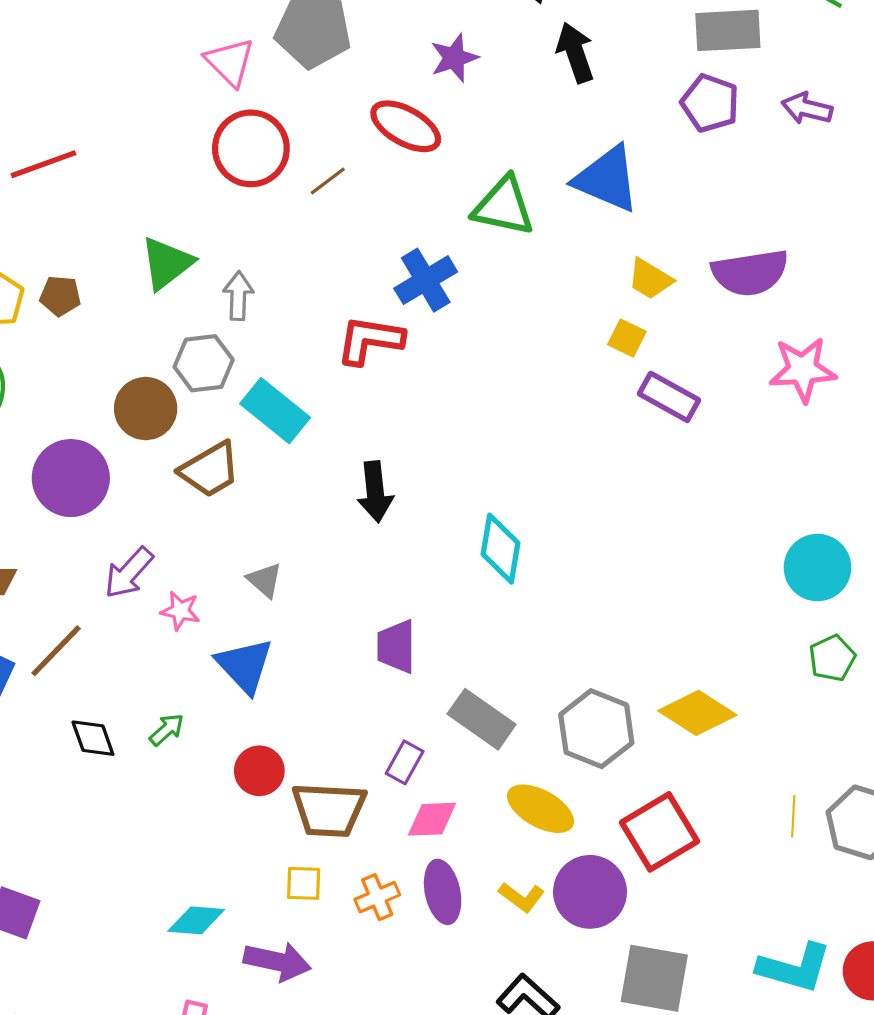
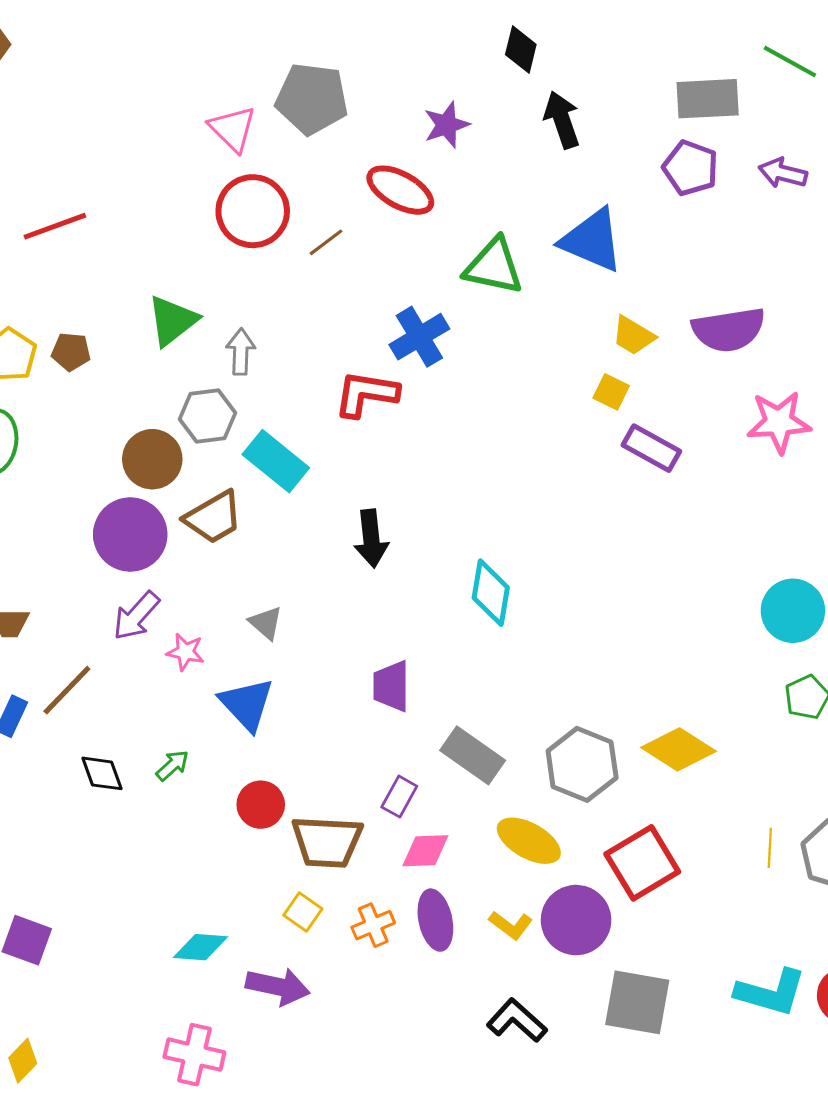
purple circle: (71, 478) -> (130, 534), moved
yellow square: (304, 883) -> (303, 912), turned 33

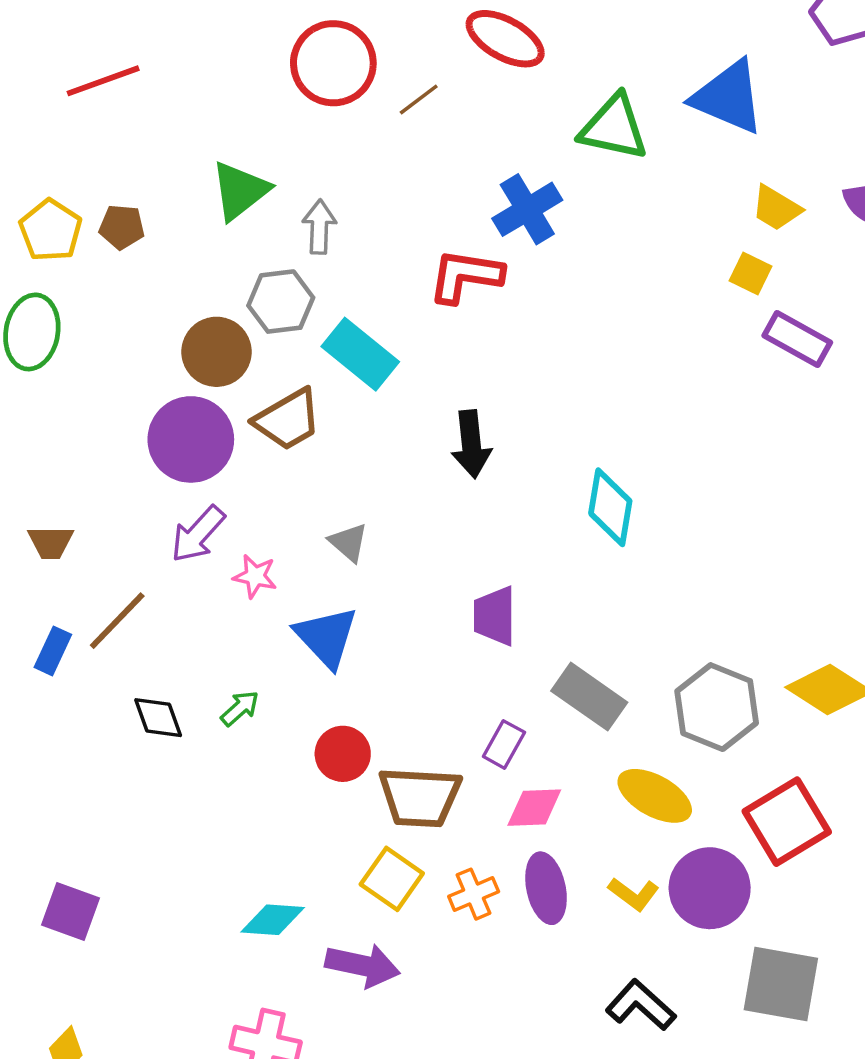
yellow square: (303, 912) -> (392, 879), size x1.4

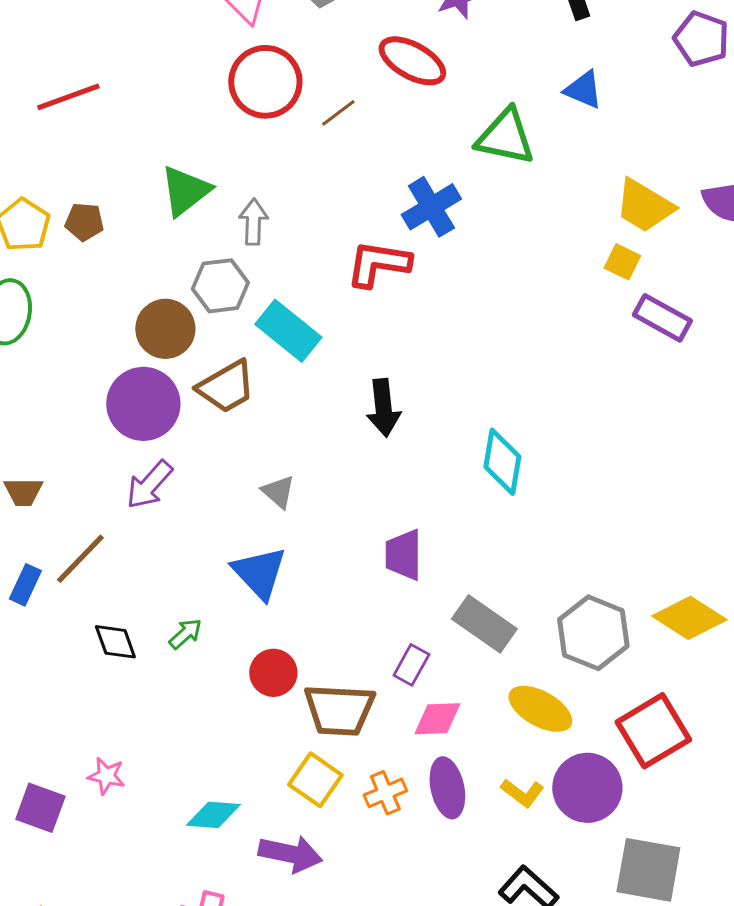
blue triangle: (728, 97) -> (583, 90), moved, size x0.6
yellow trapezoid: (776, 208) -> (644, 206), size x1.4
pink star: (255, 576) -> (106, 776), moved

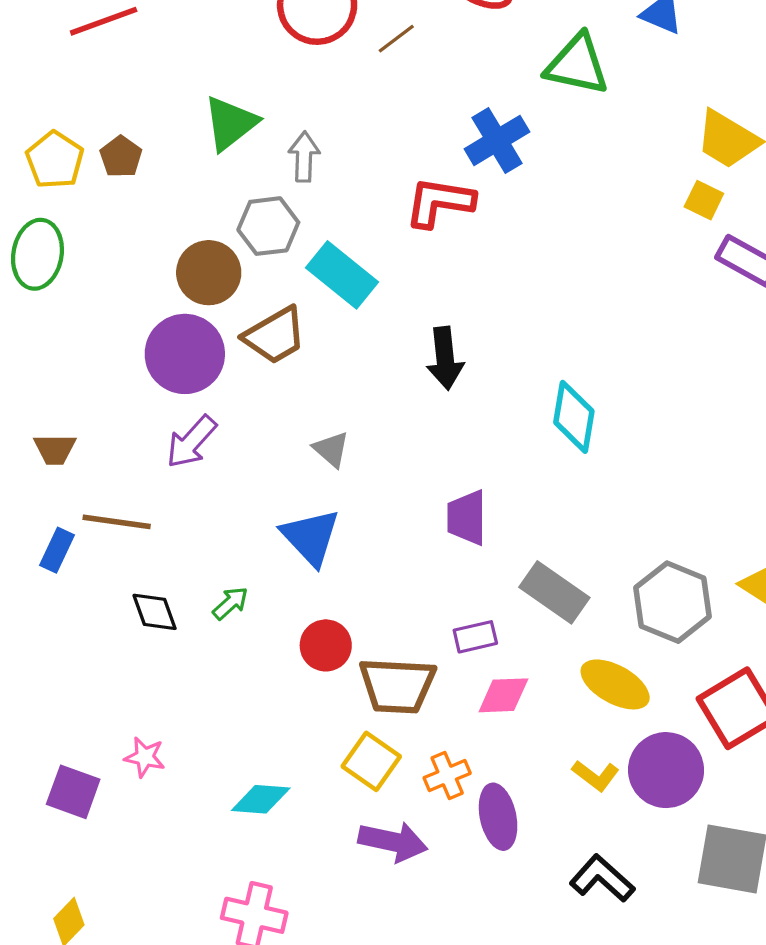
brown pentagon: (84, 222) -> (121, 157), turned 30
brown line: (80, 559) -> (117, 522), turned 54
purple rectangle: (411, 665) -> (475, 637), turned 48
purple ellipse: (447, 788) -> (498, 817), moved
purple arrow: (290, 854) -> (393, 842), moved

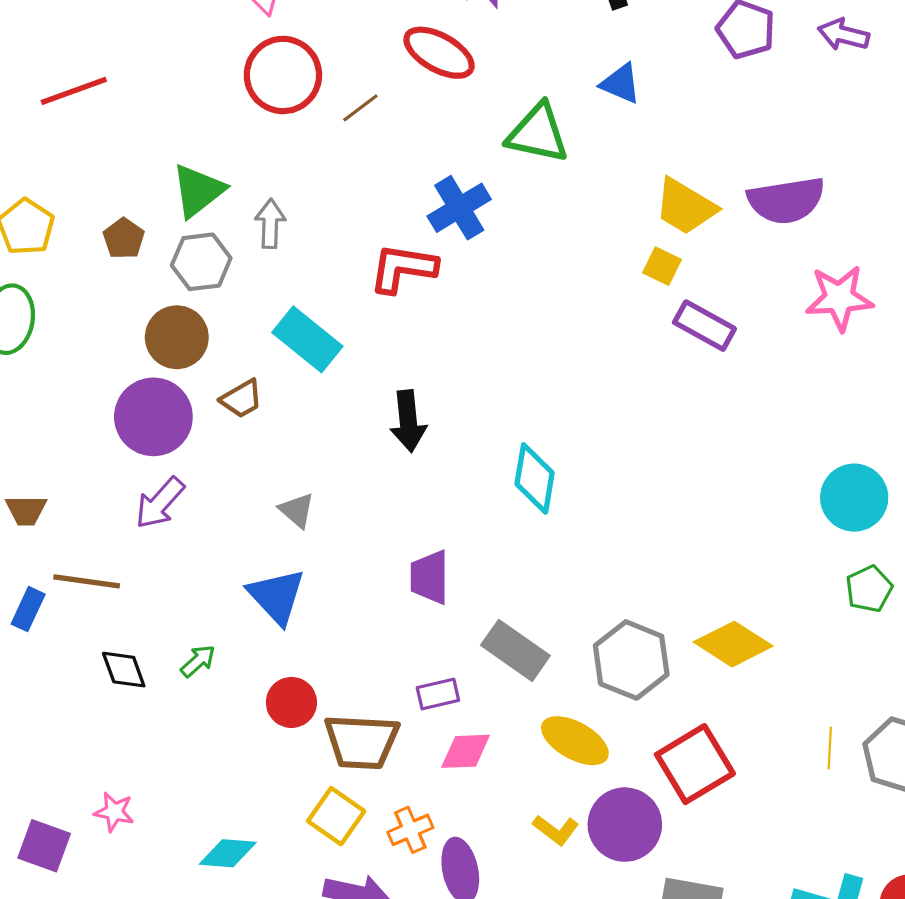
brown pentagon: (121, 157) -> (124, 238), moved
gray hexagon: (268, 226) -> (201, 262), moved
brown trapezoid: (275, 336) -> (242, 399), size x0.7

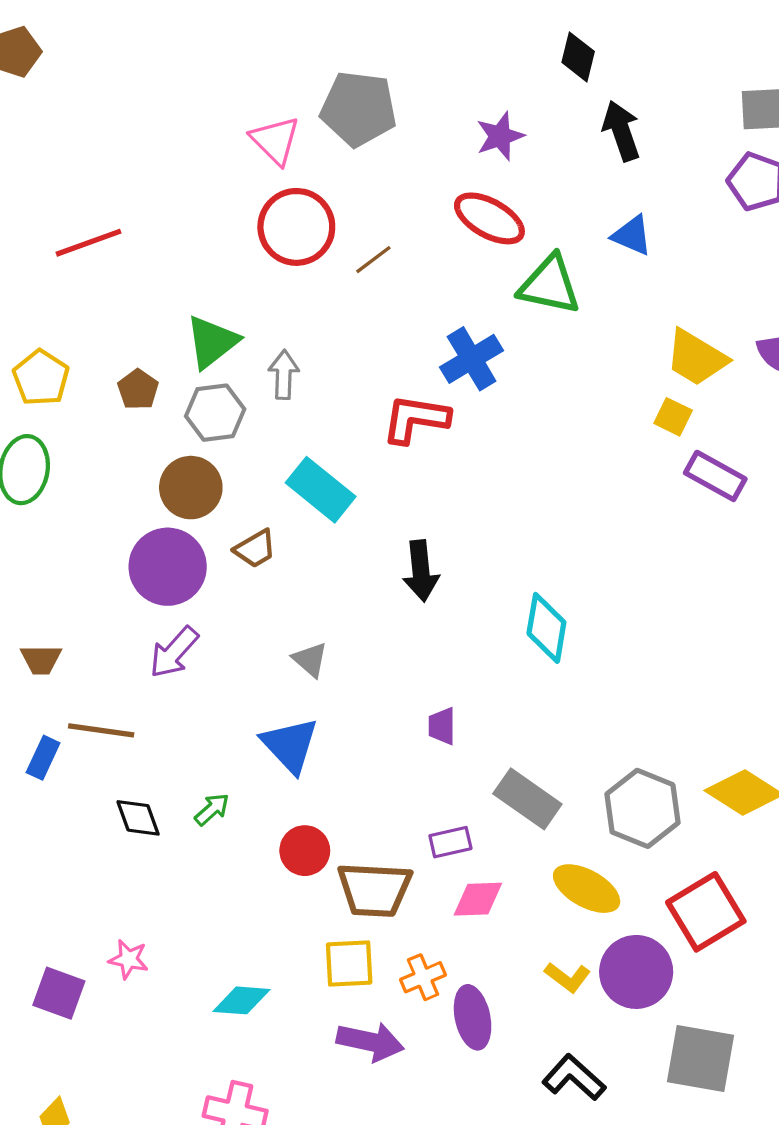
red ellipse: (439, 53) -> (489, 218), moved
purple trapezoid: (429, 577) -> (442, 726), size x0.7
yellow square: (336, 816) -> (349, 963), turned -38

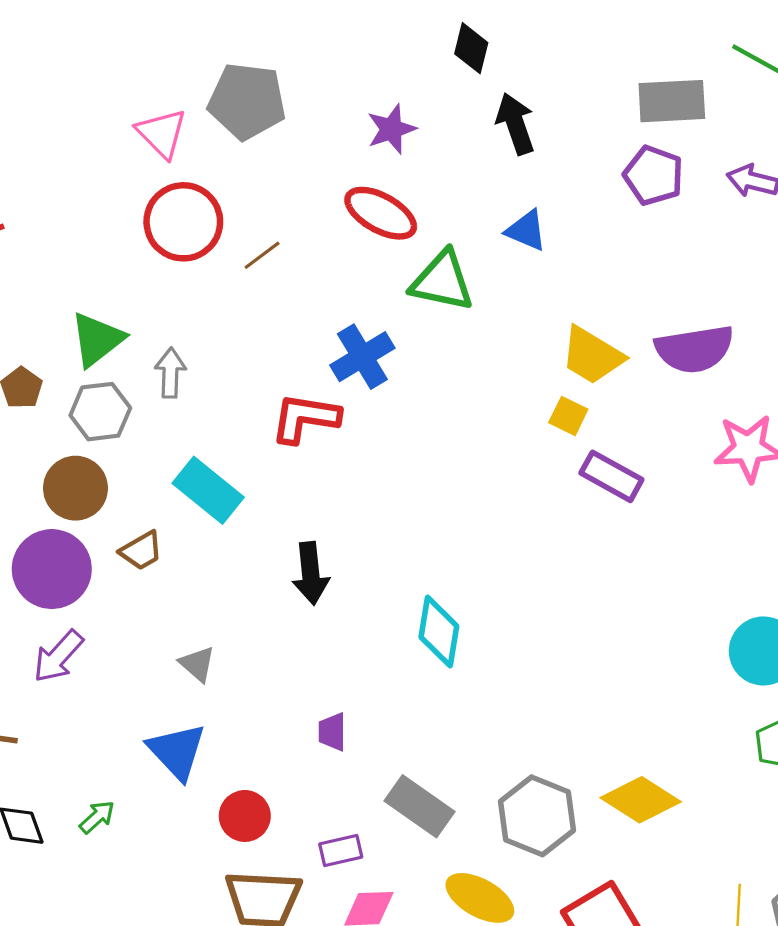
red circle: (305, 851) -> (245, 816), moved

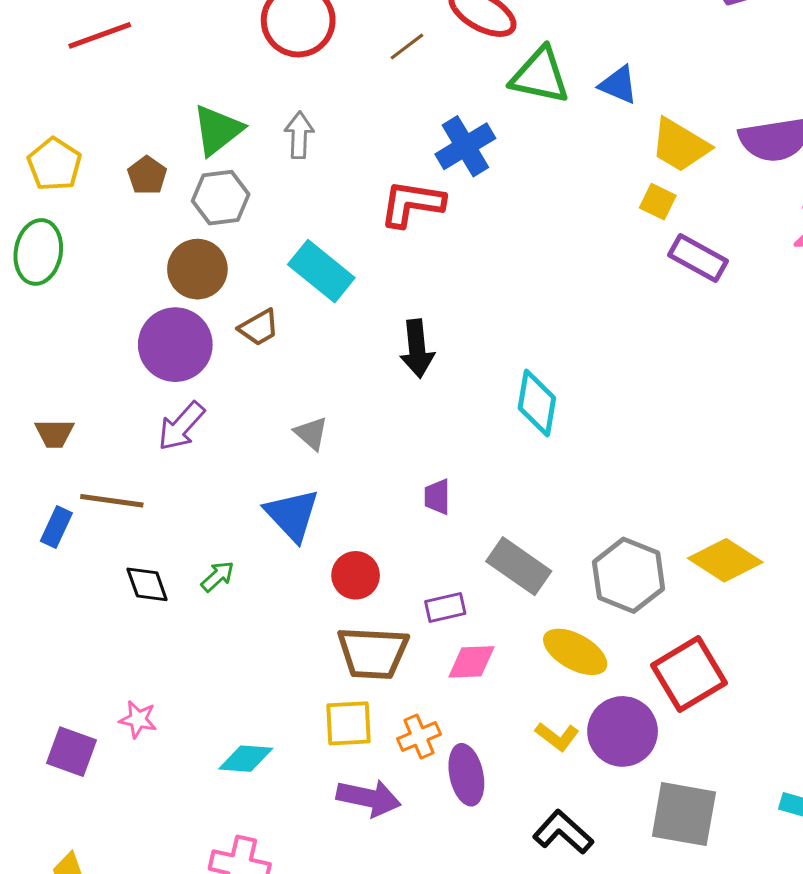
blue triangle: (526, 230) -> (618, 85), moved
brown line: (262, 255) -> (407, 46), moved
gray arrow: (170, 373) -> (299, 135), moved

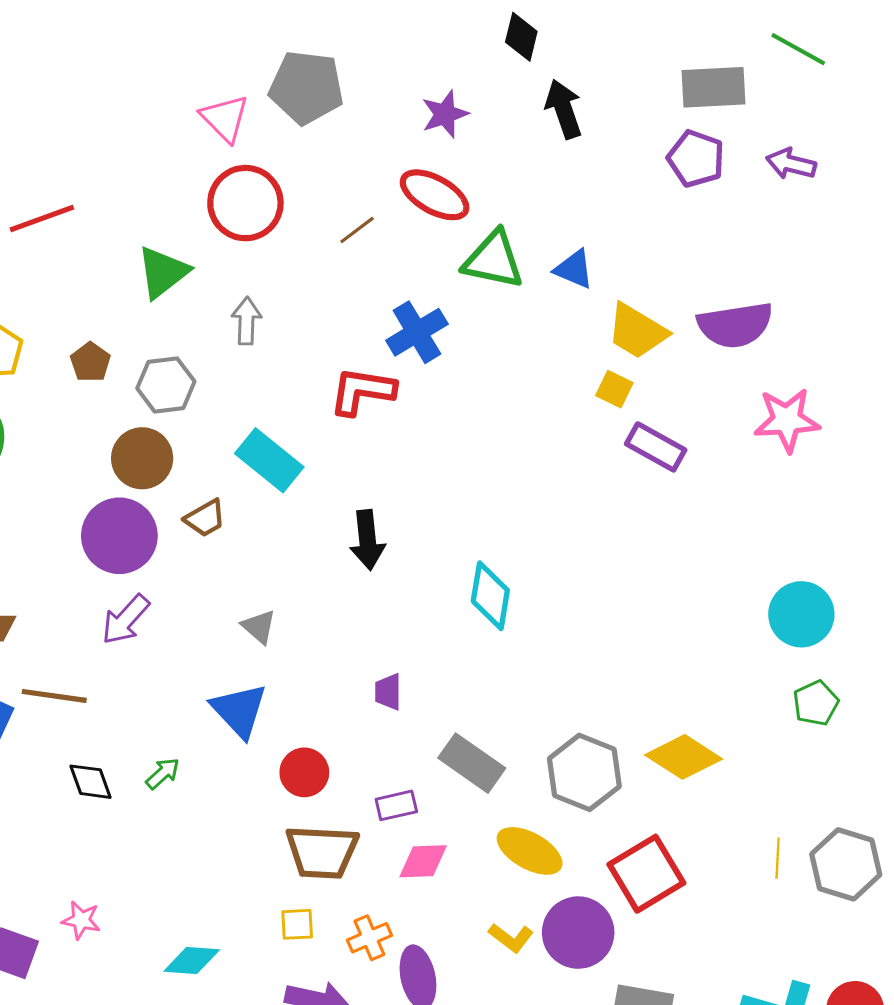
green triangle: (218, 130) -> (163, 272), moved
yellow square: (349, 723) -> (297, 924), size x0.7

